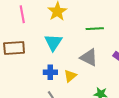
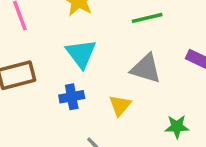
blue cross: (50, 72) -> (72, 97), moved

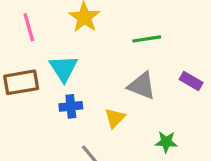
cyan triangle: (81, 54) -> (64, 68), moved

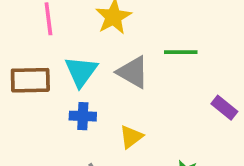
gray triangle: (142, 86) -> (133, 72), moved

